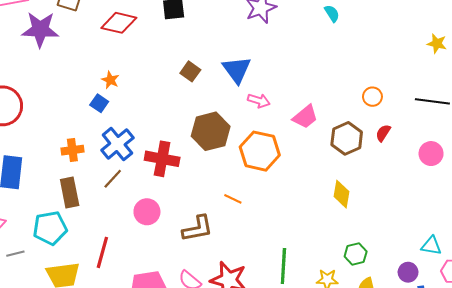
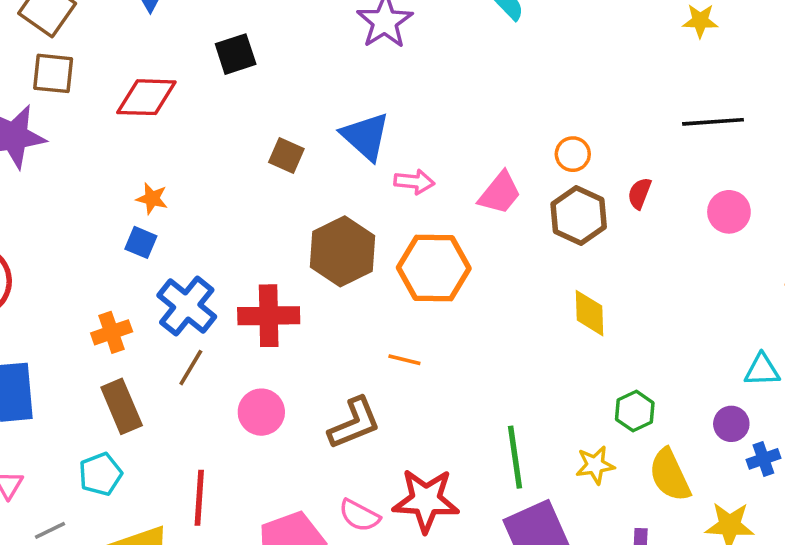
orange circle: (372, 97) -> (573, 154), moved
cyan pentagon: (50, 228) -> (100, 474), size x0.7

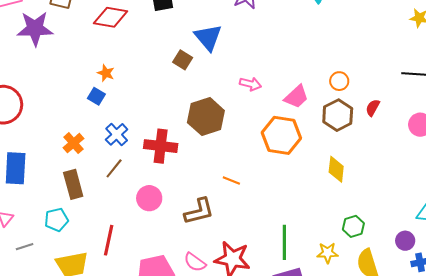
blue triangle: (365, 136) -> (208, 37), moved
orange hexagon: (434, 268) -> (281, 135), moved
blue cross: (187, 306) -> (117, 134), size x0.7
orange cross: (112, 332) -> (73, 143), turned -30

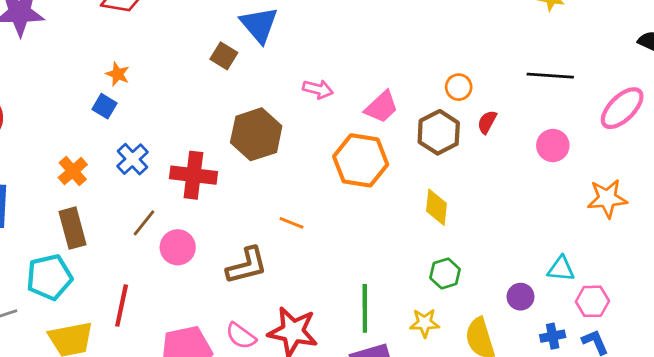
orange circle: (339, 81) -> (459, 87), moved
brown line: (114, 168) -> (144, 223), moved
cyan pentagon: (56, 220) -> (49, 277), size x1.4
green hexagon: (353, 226) -> (445, 274), moved
purple circle: (405, 241) -> (521, 297), moved

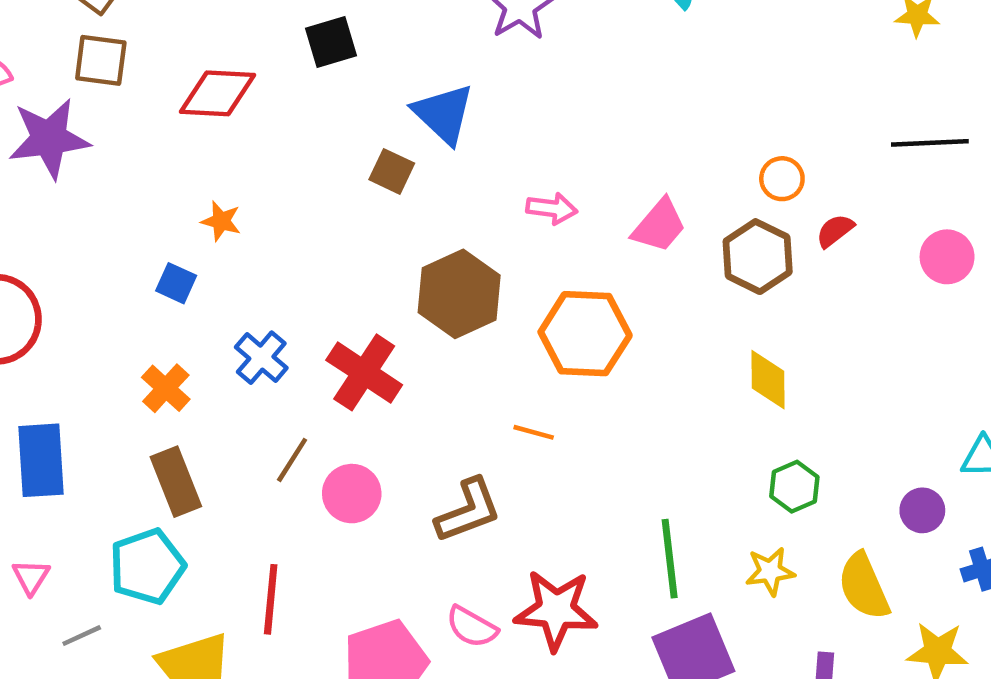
blue square: (105, 106) -> (176, 283), moved
red semicircle: (487, 122) -> (835, 231), turned 30
orange hexagon: (361, 160) -> (585, 334), moved
red cross: (193, 175) -> (364, 372), turned 33

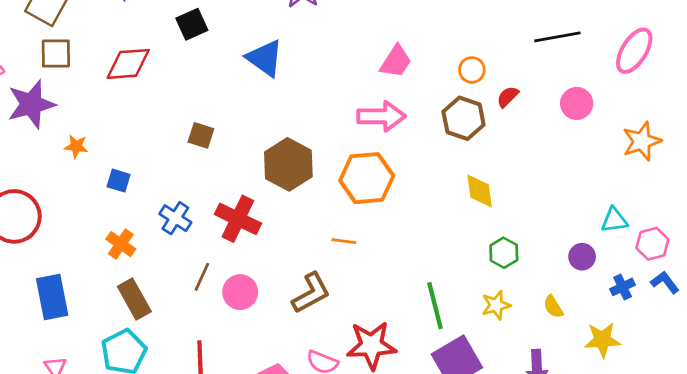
brown square: (392, 171) -> (201, 135), moved
pink arrow: (552, 209) -> (381, 116), moved, size x1.6
orange star: (221, 221) -> (76, 146), moved
pink trapezoid: (659, 226) -> (396, 61), moved
yellow semicircle: (864, 586) -> (553, 307), size x0.6

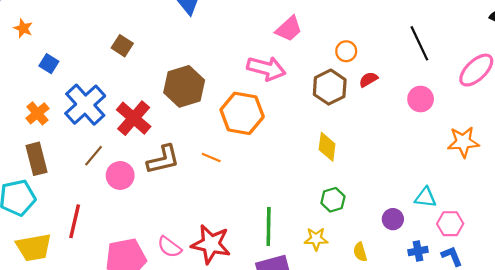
black line: (557, 37) -> (419, 43), turned 60
blue cross: (175, 218) -> (85, 105), size x1.6
brown L-shape: (311, 293) -> (163, 159), moved

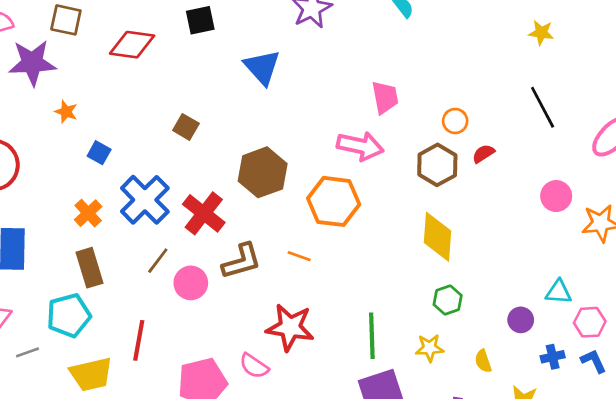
pink trapezoid: (289, 29) -> (385, 97), turned -56
pink circle: (421, 99) -> (556, 196), moved
yellow diamond: (327, 147) -> (438, 237), size x1.4
red star: (211, 244) -> (290, 327), moved

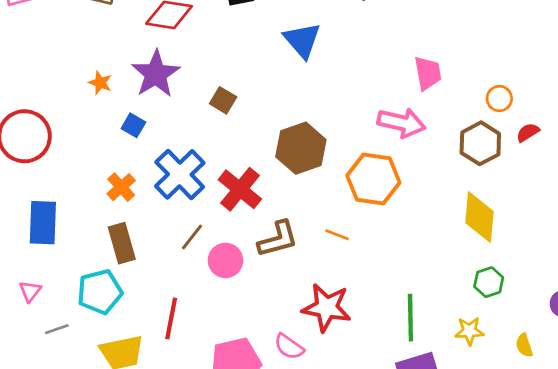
purple star: (32, 63) -> (156, 74), moved, turned -30

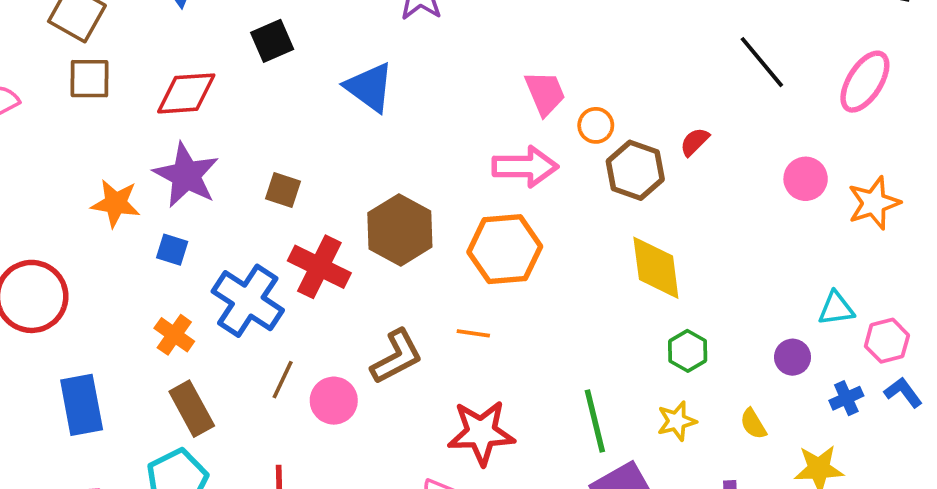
orange star: (100, 83) -> (116, 203), size x1.5
orange circle: (499, 99) -> (596, 125), moved
red cross: (240, 189) -> (319, 267), moved

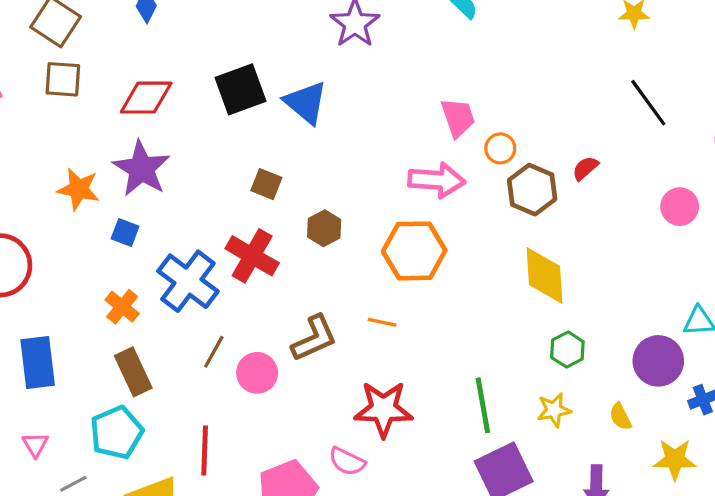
black square: (272, 41) -> (240, 89), moved, size x1.4
brown square: (283, 190) -> (266, 184), moved
brown hexagon: (400, 230) -> (324, 228), size x0.6
purple circle: (793, 357) -> (658, 361), size x1.6

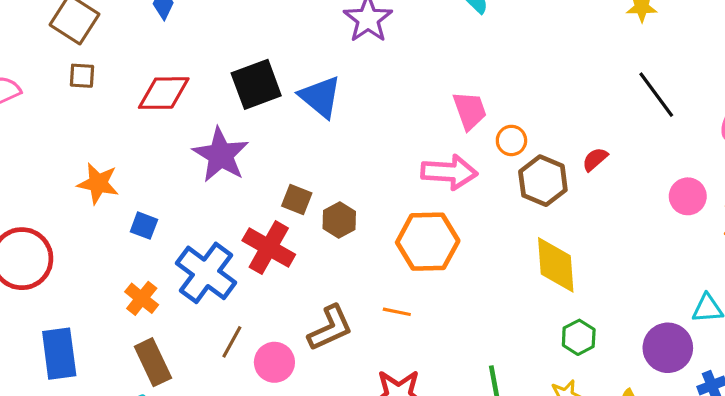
brown square: (63, 79) -> (82, 76), size x0.7
purple star: (141, 169) -> (221, 155), moved
brown square: (266, 184) -> (297, 200), moved

